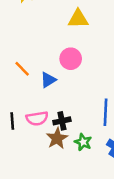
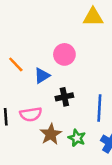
yellow triangle: (78, 19) -> (93, 17), moved
black cross: (62, 121) -> (64, 97), moved

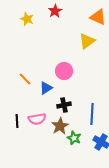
yellow triangle: (93, 17) -> (87, 41), turned -36
brown star: (51, 134) -> (60, 126), moved

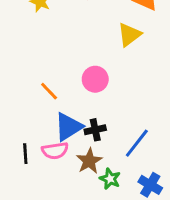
orange line: (25, 79) -> (49, 91), moved
blue triangle: (46, 88) -> (68, 127), moved, size x1.5
blue line: (92, 114) -> (137, 143), turned 35

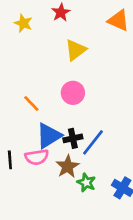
yellow triangle: (129, 35) -> (76, 50), moved
blue line: (137, 143) -> (93, 142), moved

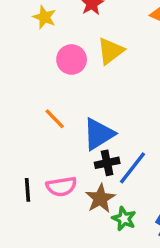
pink circle: (73, 93) -> (72, 59), moved
blue triangle: (49, 136) -> (99, 134), moved

